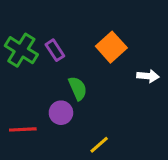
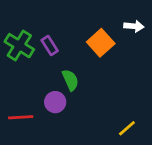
white arrow: (148, 76) -> (134, 26), moved
yellow line: (99, 145) -> (127, 128), moved

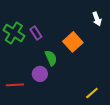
white arrow: (134, 26) -> (97, 19), turned 64
orange square: (101, 43) -> (73, 42), moved

